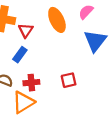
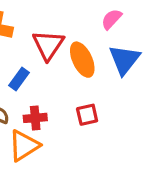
orange ellipse: (57, 20) -> (82, 60), moved
red triangle: (26, 30) -> (48, 45), moved, size x1.5

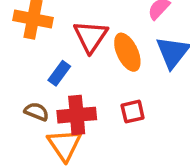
red cross: (35, 118) -> (77, 115), size x1.5
orange triangle: (24, 146) -> (64, 145), turned -32

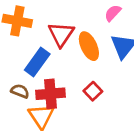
blue rectangle: (59, 73) -> (37, 62), size x1.5
red square: (133, 112) -> (93, 91), turned -30

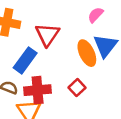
orange ellipse: (89, 46) -> (87, 53), moved

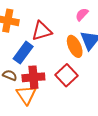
red triangle: (47, 35) -> (42, 31), turned 40
red square: (77, 88) -> (66, 75), size x1.5

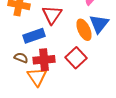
red triangle: (42, 31) -> (52, 15), turned -40
blue rectangle: (23, 53) -> (34, 36), turned 35

